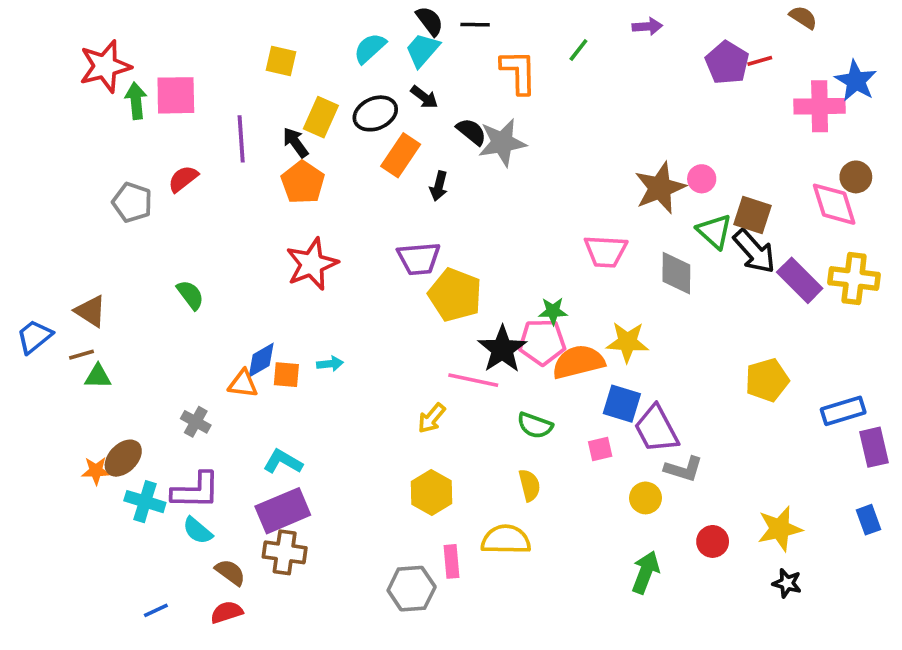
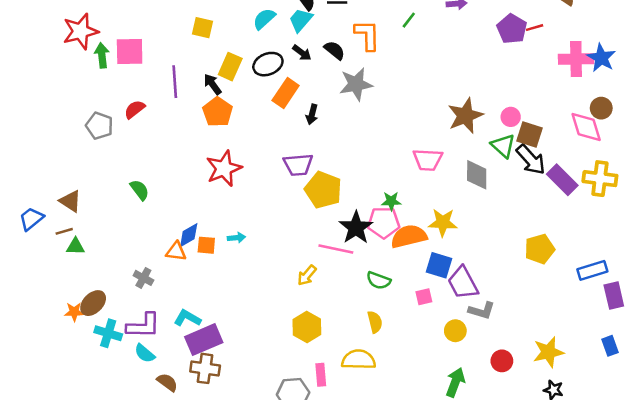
blue star: (856, 81) -> (601, 58), moved
black semicircle: (471, 132) -> (335, 50), moved
pink circle: (702, 179) -> (511, 117), moved
cyan L-shape: (283, 462) -> (187, 318), moved

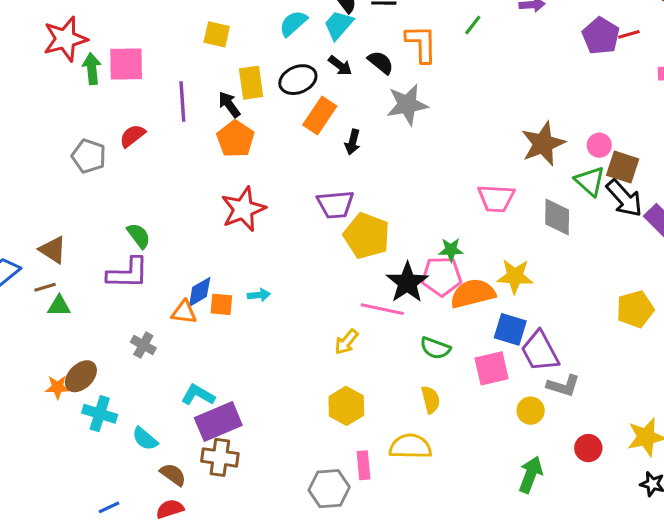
yellow rectangle: (230, 67) -> (251, 83), turned -32
pink square: (424, 297) -> (492, 368), size x1.6
purple L-shape: (143, 326) -> (128, 273), moved

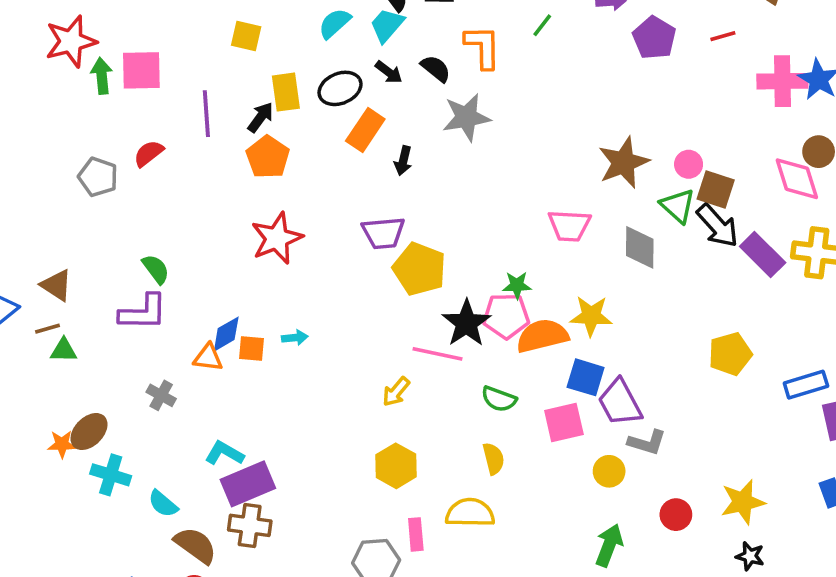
purple pentagon: (601, 36) -> (654, 38), moved
black arrow: (229, 105) -> (261, 117), turned 72
brown semicircle: (173, 475) -> (196, 545), size x1.4

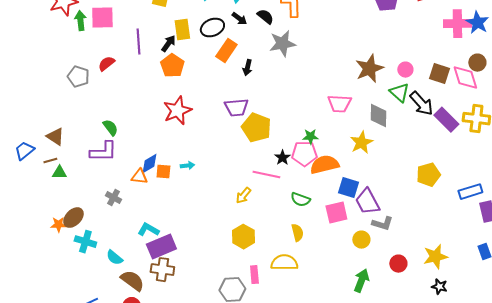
brown square: (716, 190) -> (439, 74), moved
yellow star: (591, 316) -> (361, 143), moved, turned -30
black star: (466, 323) -> (282, 158), size x0.6

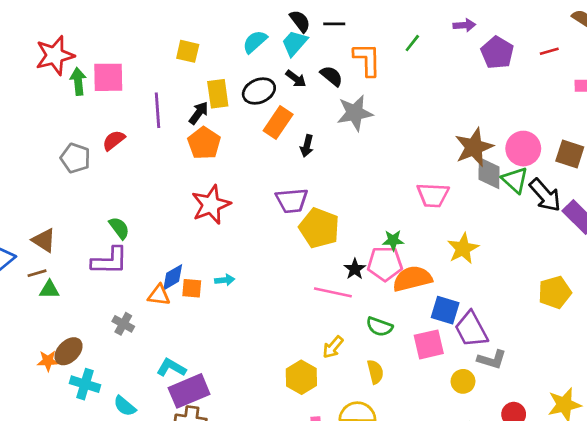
pink circle: (405, 70) -> (523, 149), size x1.6
gray diamond: (378, 116) -> (489, 173), moved
yellow arrow: (243, 196) -> (333, 347), moved

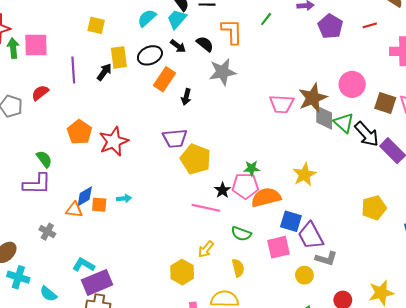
orange pentagon: (204, 143) -> (79, 132), moved
pink circle: (523, 149) -> (352, 84), moved
pink trapezoid: (433, 195) -> (282, 104), moved

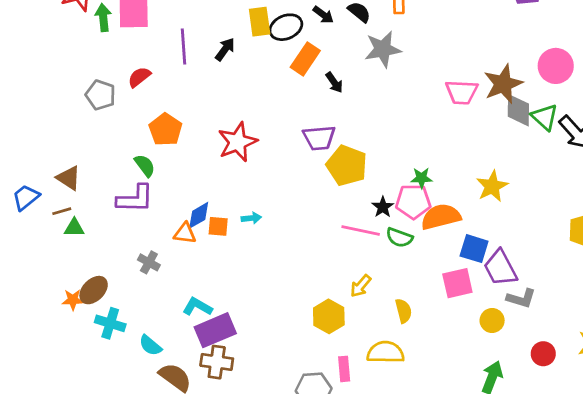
yellow rectangle: (119, 57) -> (260, 22), moved
black arrow: (186, 97) -> (334, 83), turned -49
orange pentagon: (79, 132) -> (166, 130), moved
green semicircle: (241, 234) -> (399, 237), moved

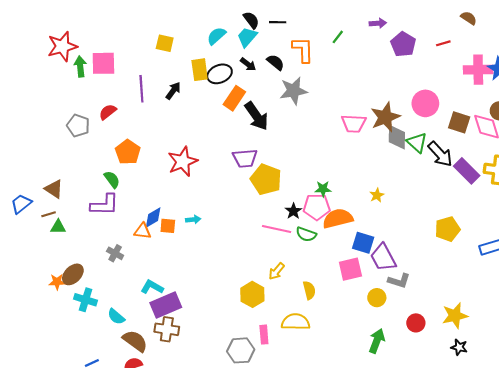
black arrow: (334, 83) -> (257, 116), size x1.8
yellow star: (492, 186) -> (377, 195), size x0.6

